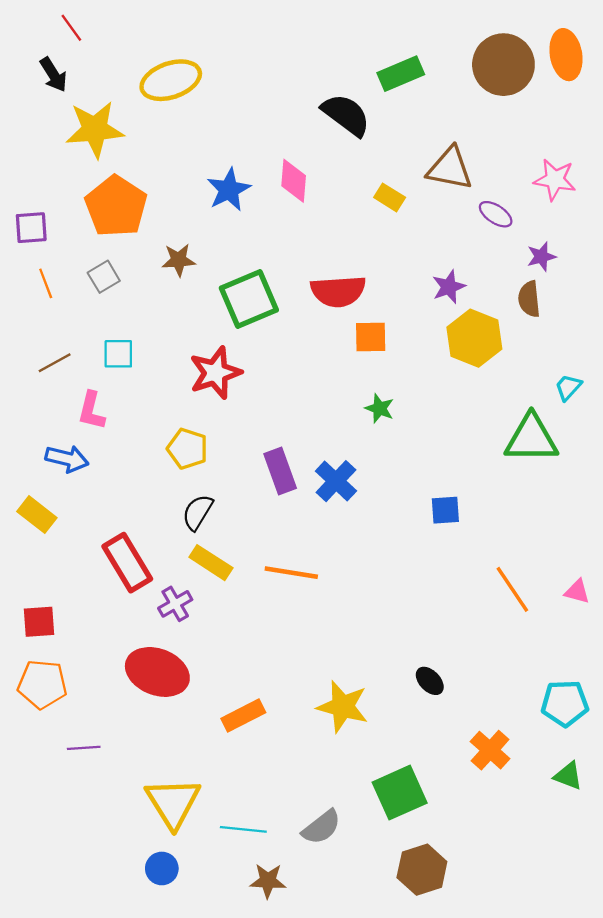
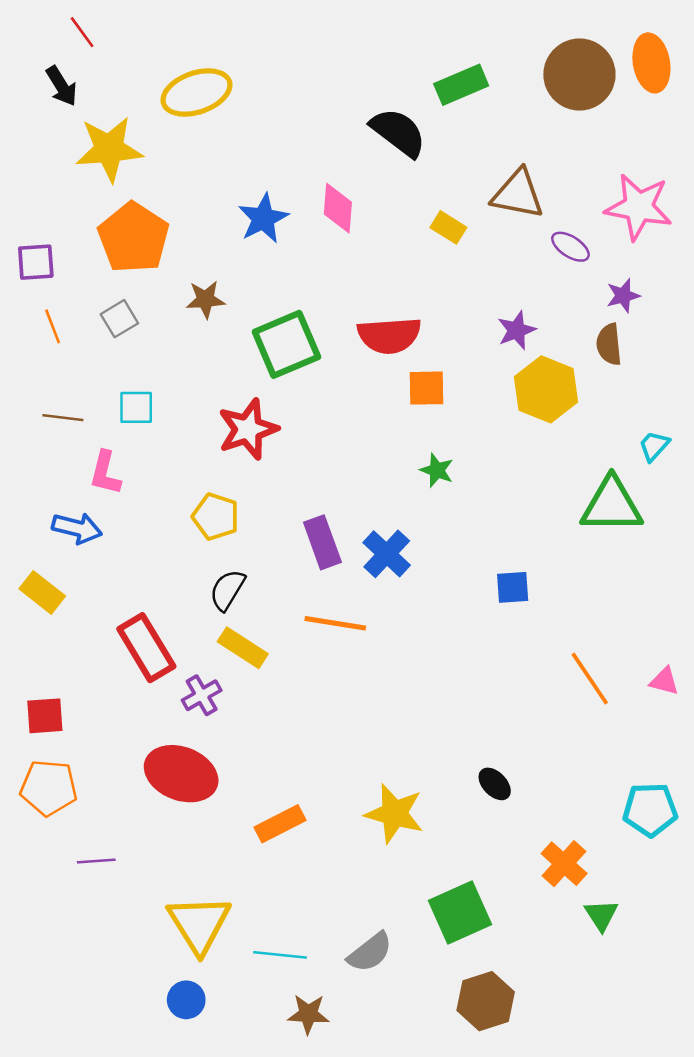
pink star: (555, 180) -> (639, 207), size x1.4
brown line: (55, 363) -> (63, 418), turned 36
orange line: (291, 573) -> (335, 623), moved
green triangle: (568, 776) -> (601, 915), moved, turned 36

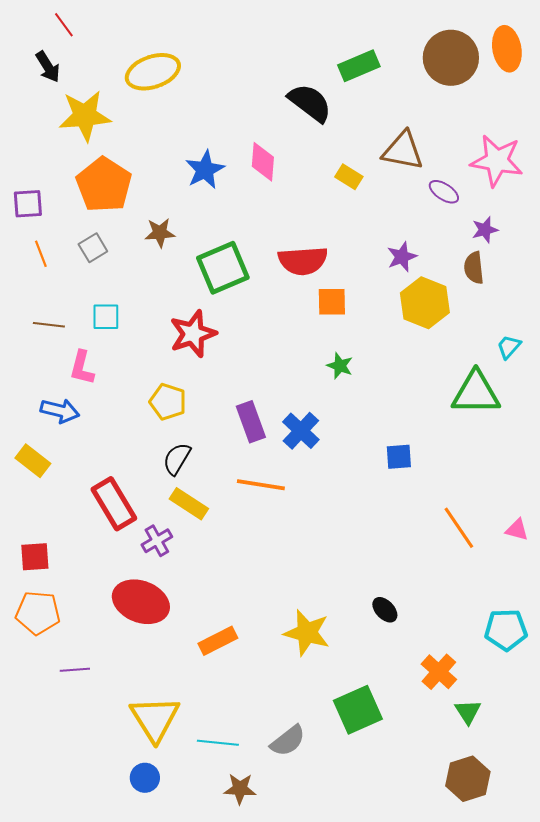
brown hexagon: (486, 1001) -> (468, 779), moved

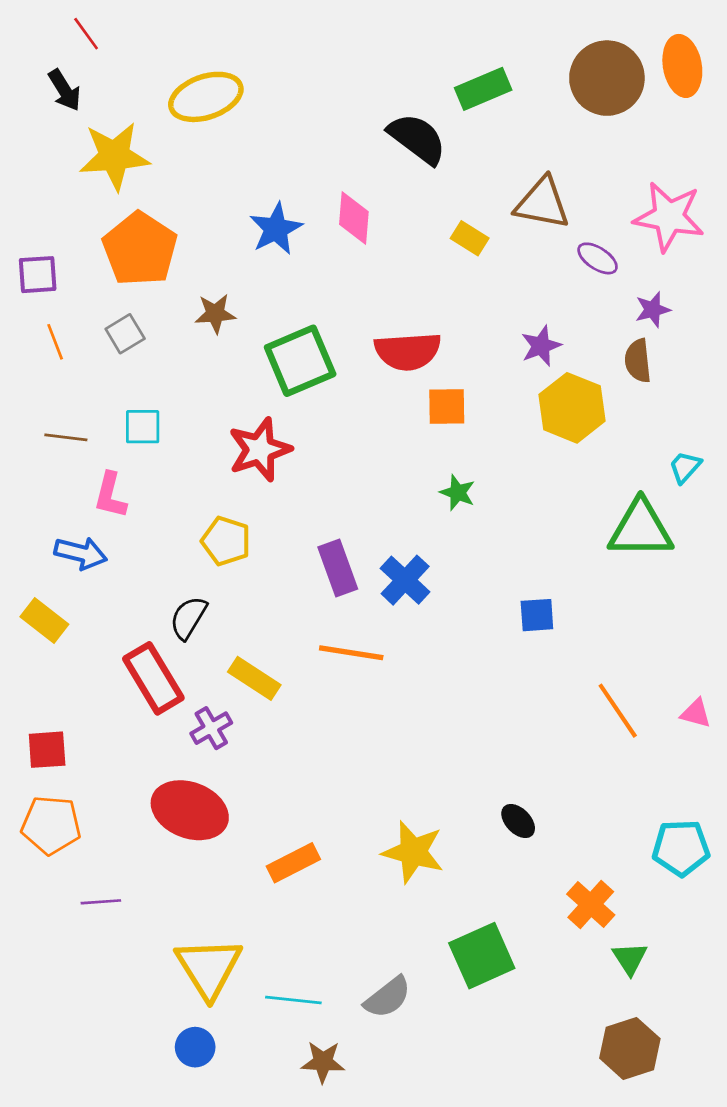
black semicircle: (177, 459) -> (188, 618), moved

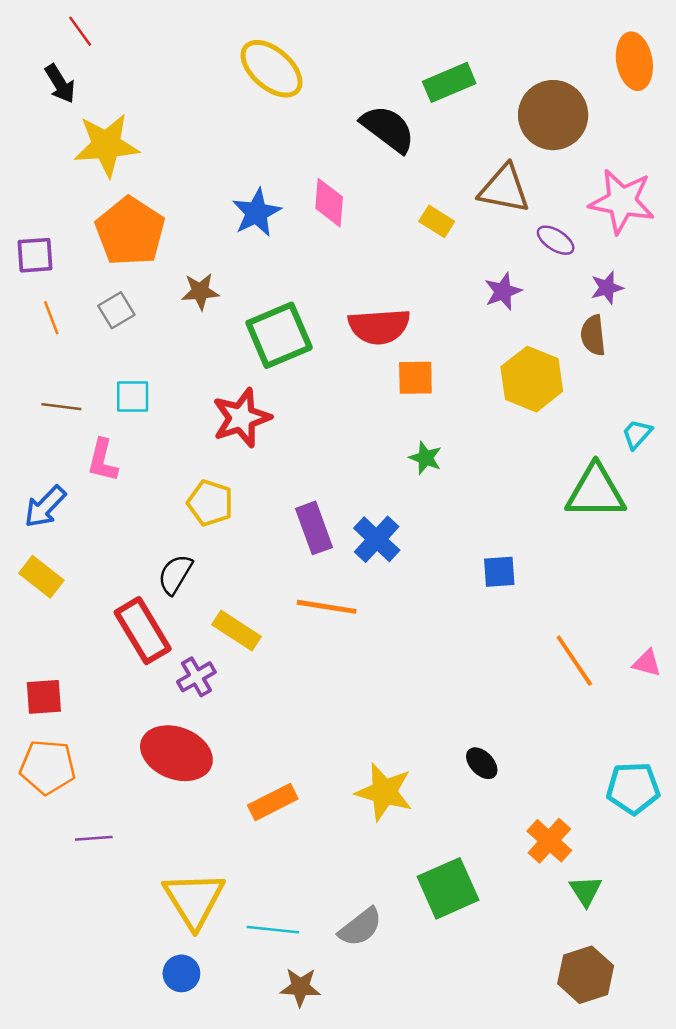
brown circle: (607, 78) -> (553, 115), moved
yellow ellipse: (206, 97) -> (272, 69), moved, turned 60
purple star: (541, 346) -> (503, 291), moved
blue arrow: (81, 553) -> (45, 507), moved, turned 120

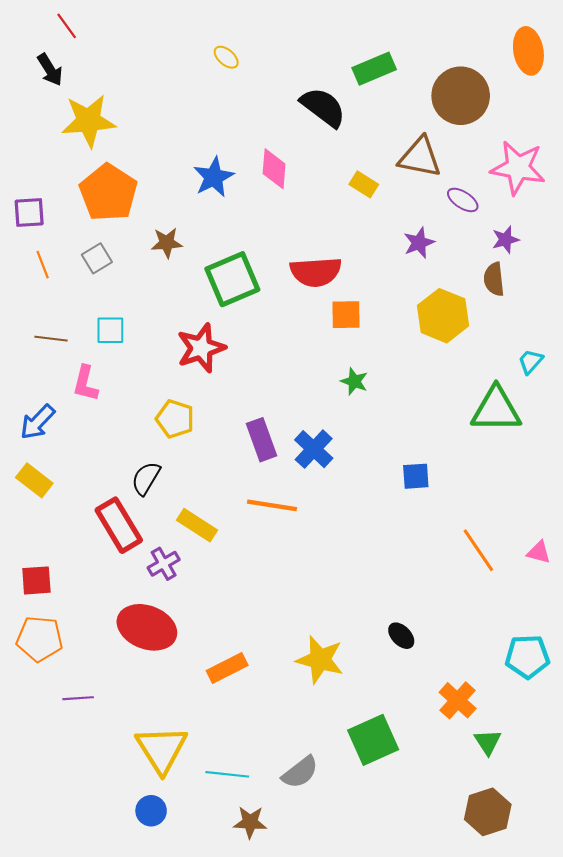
yellow ellipse: (272, 69) -> (226, 57), size x0.5

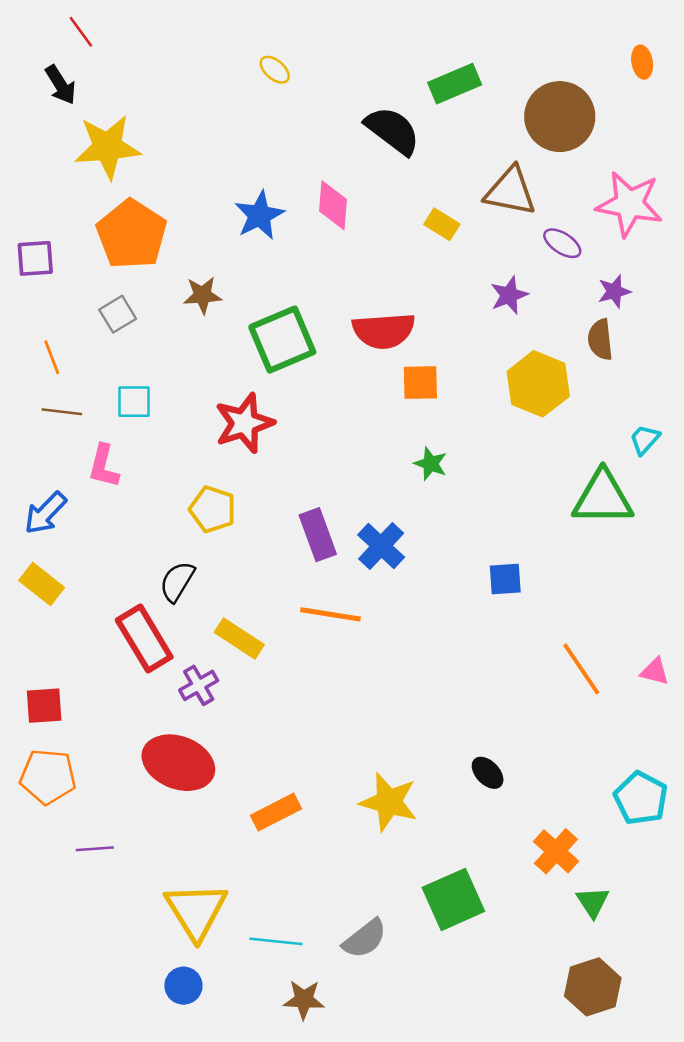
orange ellipse: (528, 51) -> (642, 62), size x0.6
orange line: (43, 265) -> (52, 357), moved
cyan pentagon: (527, 657) -> (641, 798), turned 30

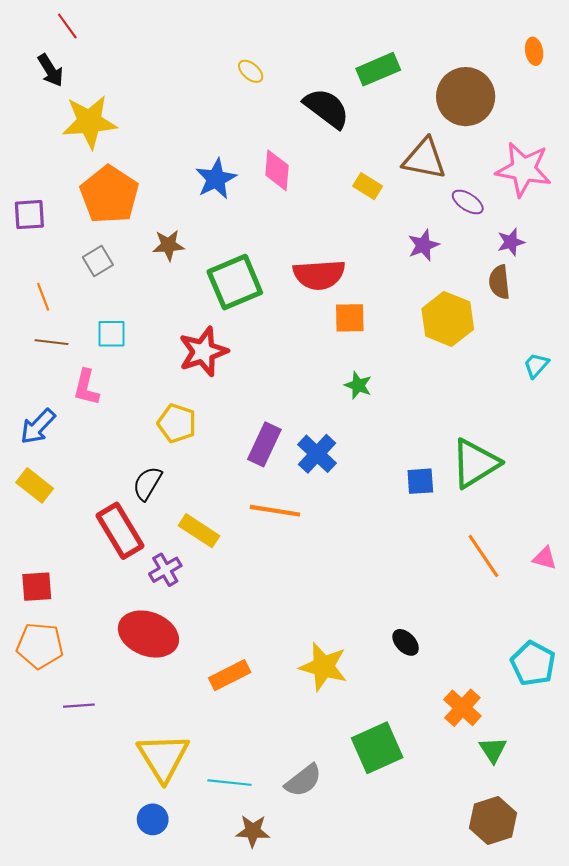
yellow ellipse: (275, 70) -> (251, 71), moved
green triangle: (603, 498) -> (475, 463), moved, turned -32
purple rectangle: (318, 535) -> (264, 444), turned 45

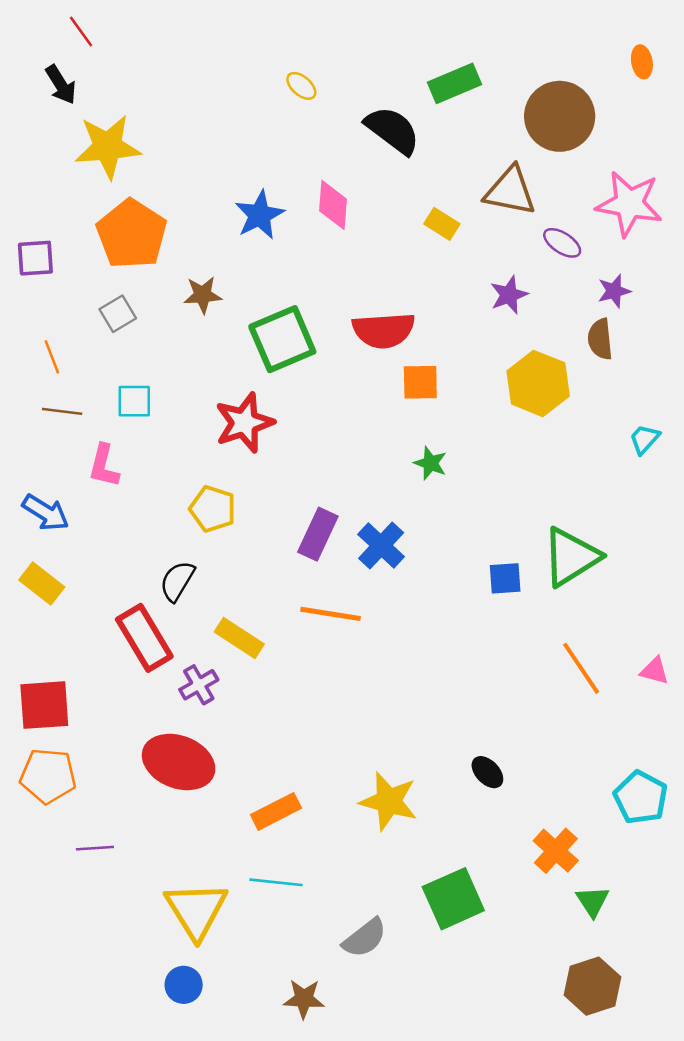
blue arrow: (38, 426) -> (46, 513), turned -102
red square: (37, 587) -> (44, 705), size x1.4
cyan line: (230, 783) -> (276, 882), moved

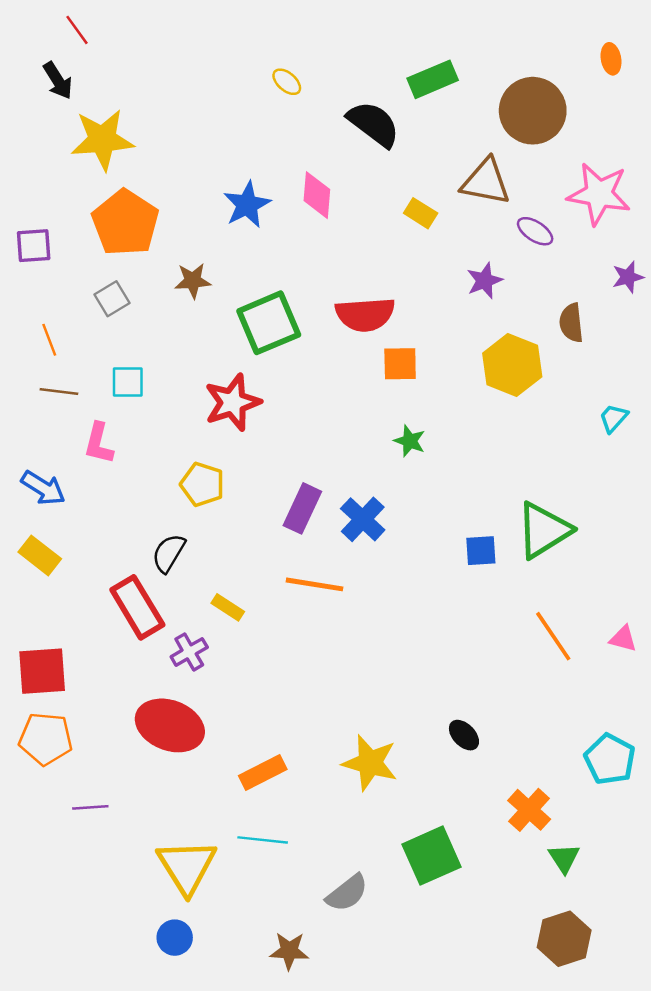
purple star: (614, 291) -> (628, 277), moved
yellow rectangle: (239, 638) -> (228, 607), size x0.7

